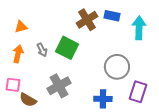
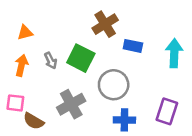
blue rectangle: (112, 16) -> (133, 46), moved
cyan arrow: (139, 28) -> (174, 53), moved
gray circle: (117, 67) -> (114, 85), moved

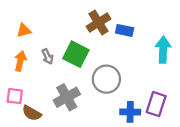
blue rectangle: (133, 46) -> (125, 30), moved
blue cross: (124, 120) -> (130, 112), moved

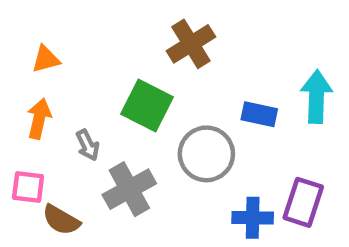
blue rectangle: (125, 30) -> (259, 114), moved
gray arrow: (48, 56) -> (88, 145), moved

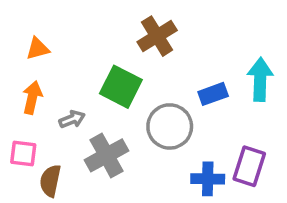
blue rectangle: (259, 114) -> (213, 94), turned -32
gray arrow: (88, 145) -> (72, 119), turned -85
brown semicircle: (61, 220) -> (50, 181), turned 72

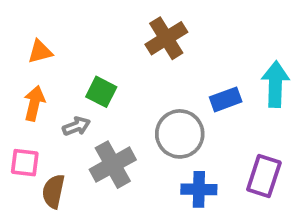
green square: (121, 87) -> (101, 92), moved, size x0.7
blue cross: (208, 179) -> (199, 189), moved

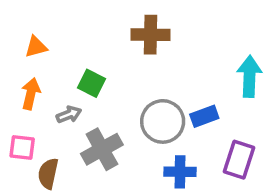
brown cross: (166, 38) -> (150, 35), turned 33
blue rectangle: (226, 99) -> (204, 116), moved

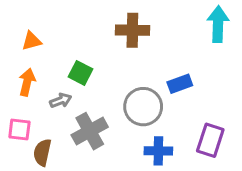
cyan arrow: (249, 76) -> (218, 24), moved
blue rectangle: (204, 116) -> (180, 84), moved

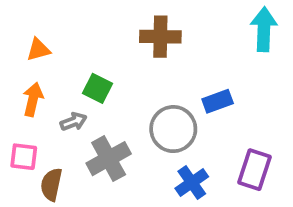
blue cross: (158, 151) -> (192, 183), turned -36

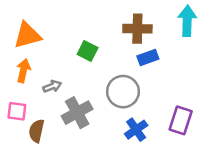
brown cross: (160, 37) -> (137, 29), moved
orange triangle: (38, 50) -> (27, 35), size x1.6
green square: (98, 88) -> (88, 51), moved
blue rectangle: (218, 101) -> (148, 58), moved

